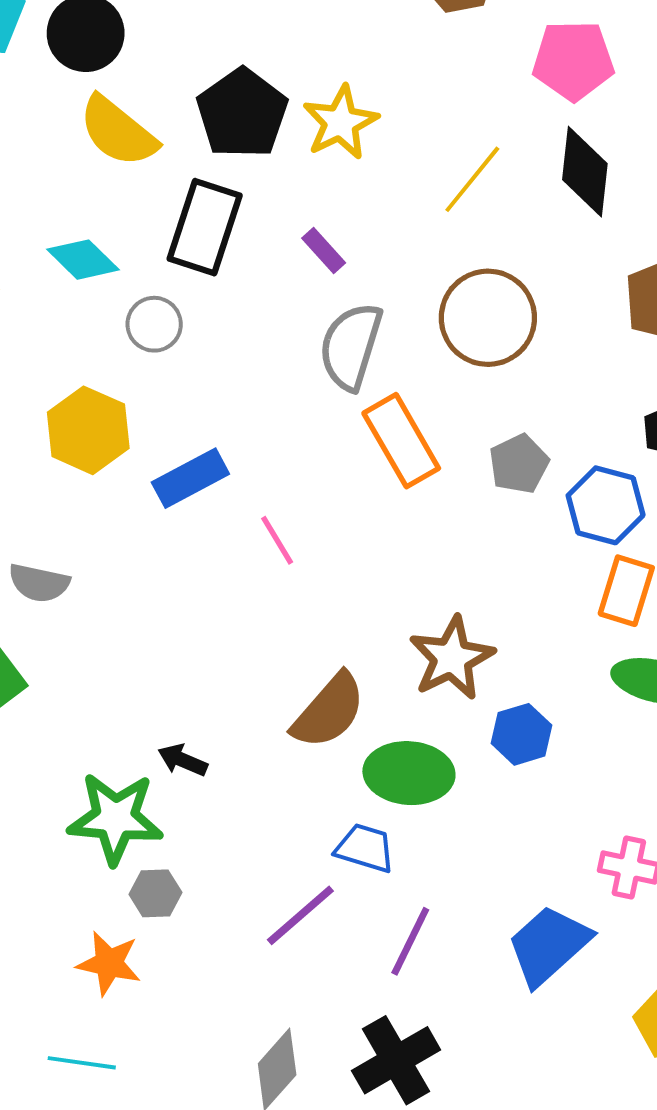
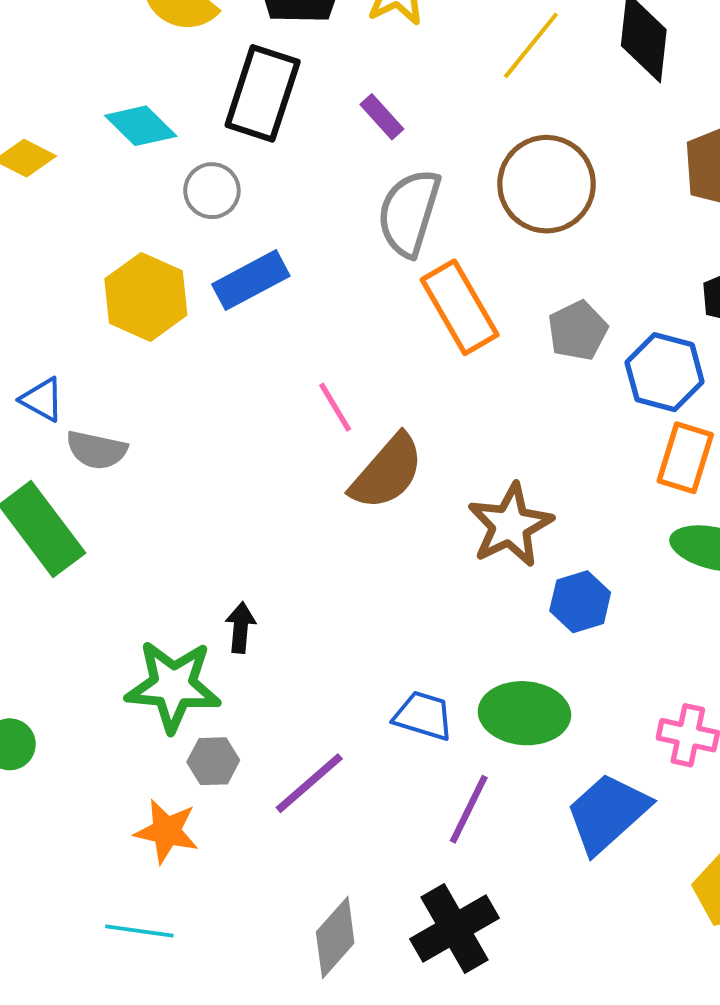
blue rectangle: (190, 478) -> (251, 280), moved
brown semicircle: (329, 711) -> (387, 472), moved
black arrow: (183, 760) -> (240, 628), turned 72
green ellipse: (409, 773) -> (524, 713), moved
purple line: (300, 915) -> (309, 783), moved

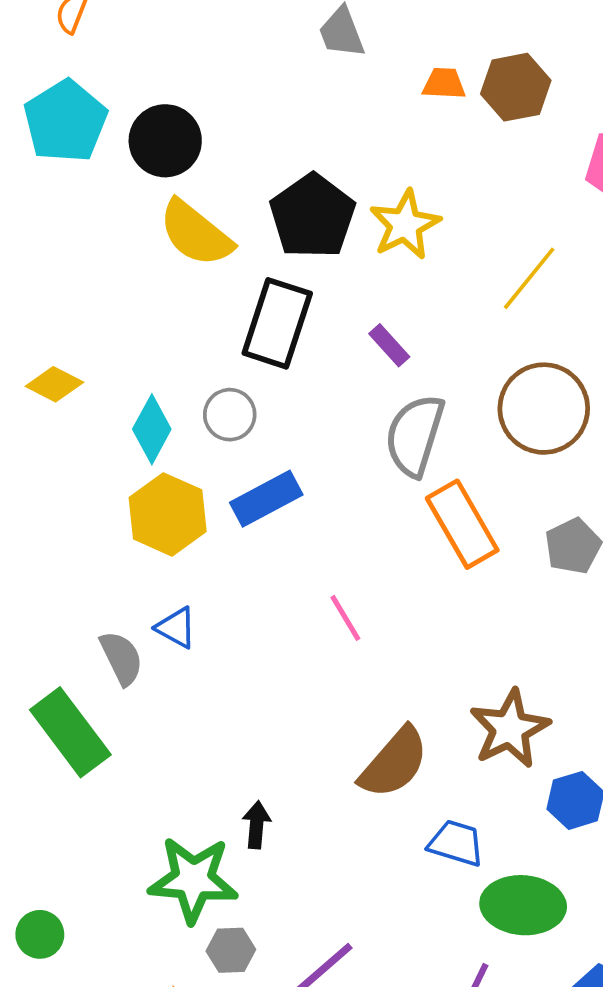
cyan diamond: (141, 126) -> (152, 429), moved, turned 74
blue triangle: (42, 399) -> (176, 628), moved
gray semicircle: (97, 450) -> (121, 658), turned -128
brown semicircle: (387, 472) -> (394, 763), moved
blue trapezoid: (423, 716) -> (456, 843), moved

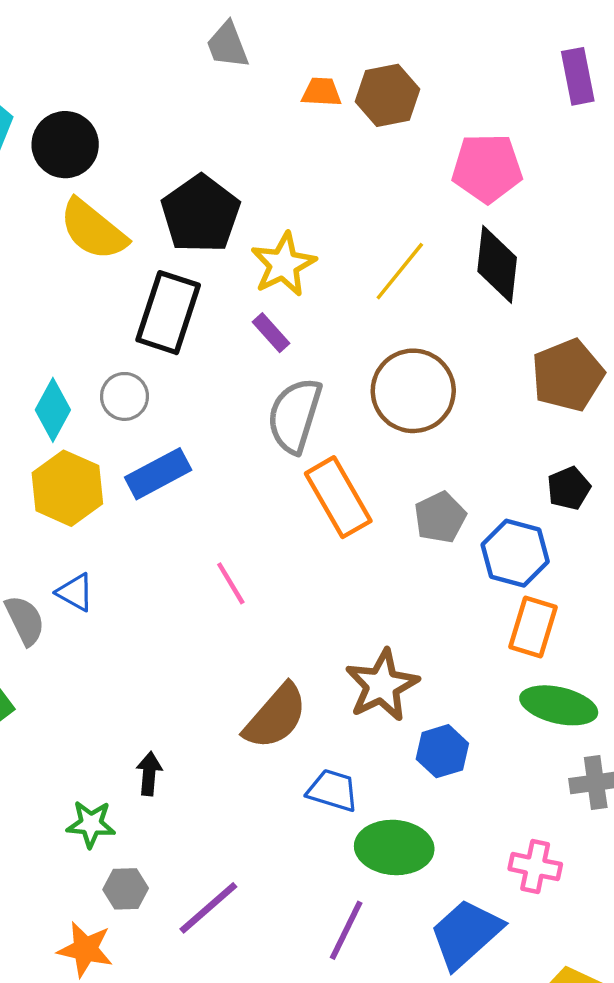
yellow star: (405, 225) -> (283, 264), moved
green star: (193, 880) -> (91, 824), size x0.6

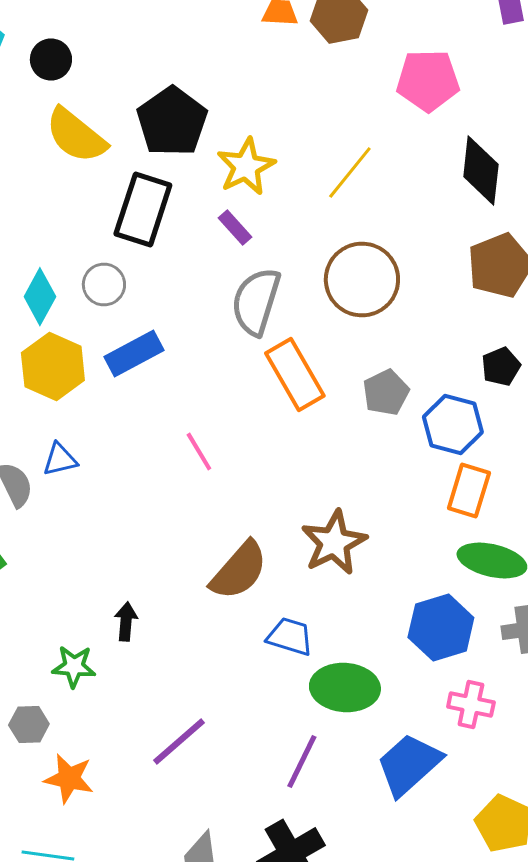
black circle: (65, 145) -> (51, 60), size x0.7
black diamond: (497, 264) -> (481, 170), moved
blue triangle: (75, 592) -> (60, 460), turned -42
blue hexagon: (442, 751) -> (441, 628), moved, size x1.4
gray hexagon: (126, 889) -> (29, 724), moved

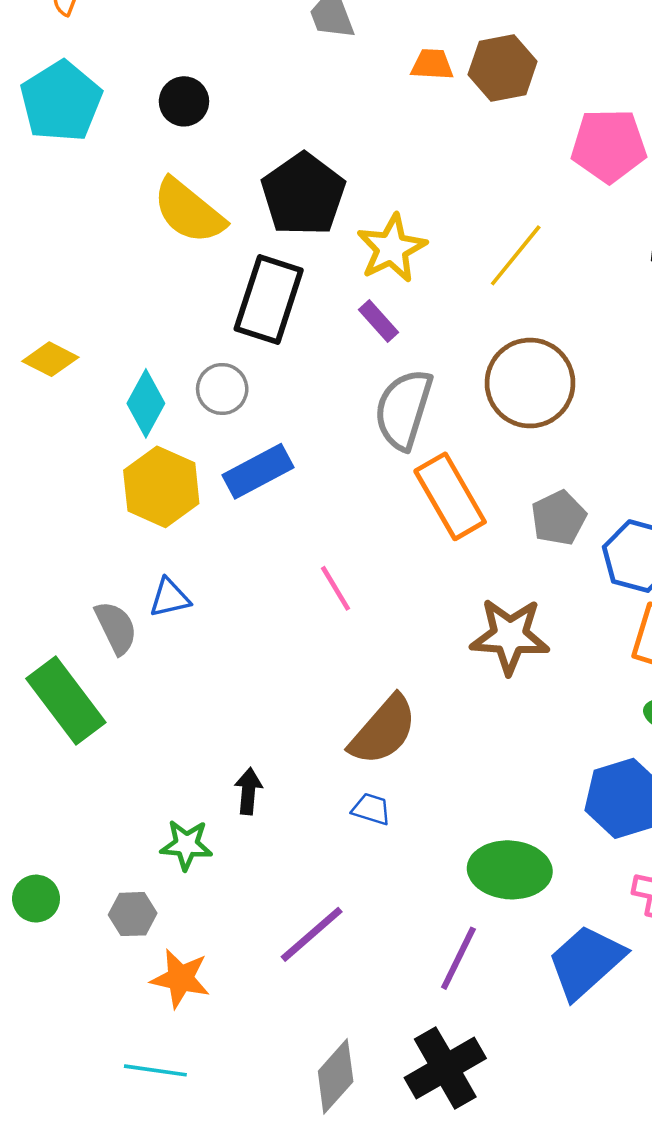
black circle: (51, 60) -> (184, 101), moved
brown star: (334, 542) -> (510, 636), moved, turned 30
blue trapezoid: (290, 636) -> (371, 809), moved, size x0.7

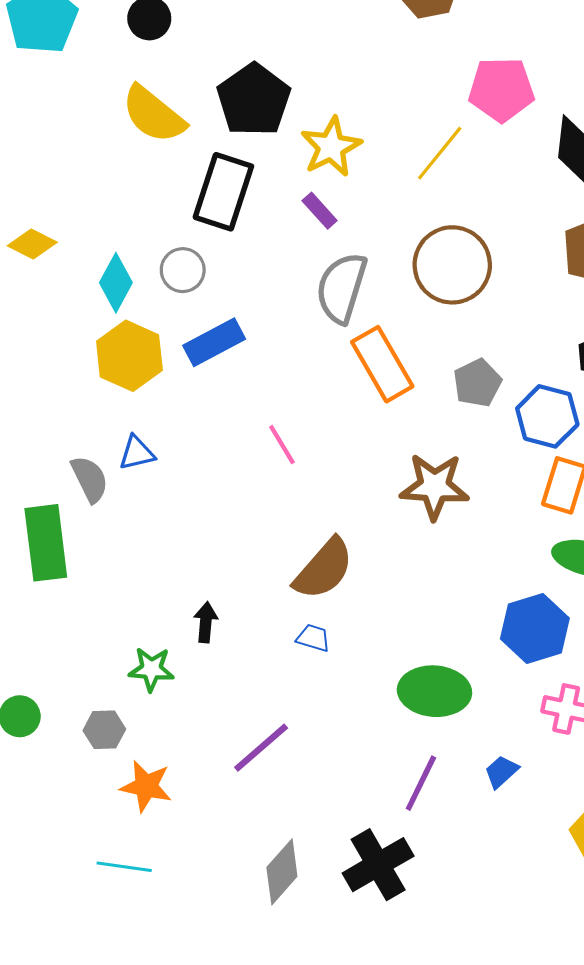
pink pentagon: (609, 146) -> (501, 89), moved
green rectangle: (66, 700) -> (46, 543), turned 30
purple line: (458, 958) -> (421, 783), moved
blue trapezoid: (586, 962) -> (501, 772), size x0.5

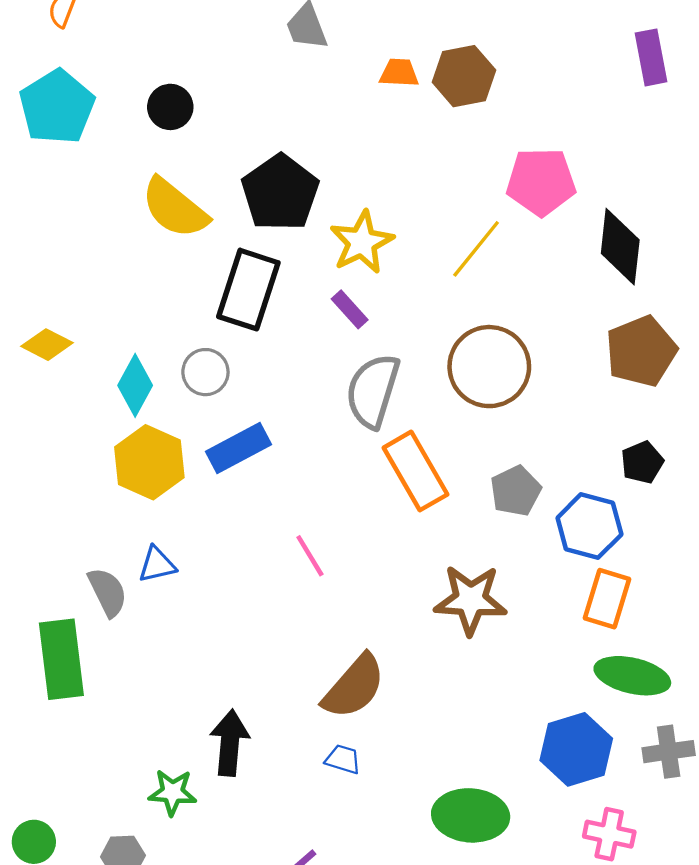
black arrow: (206, 622) -> (230, 743), size x1.5

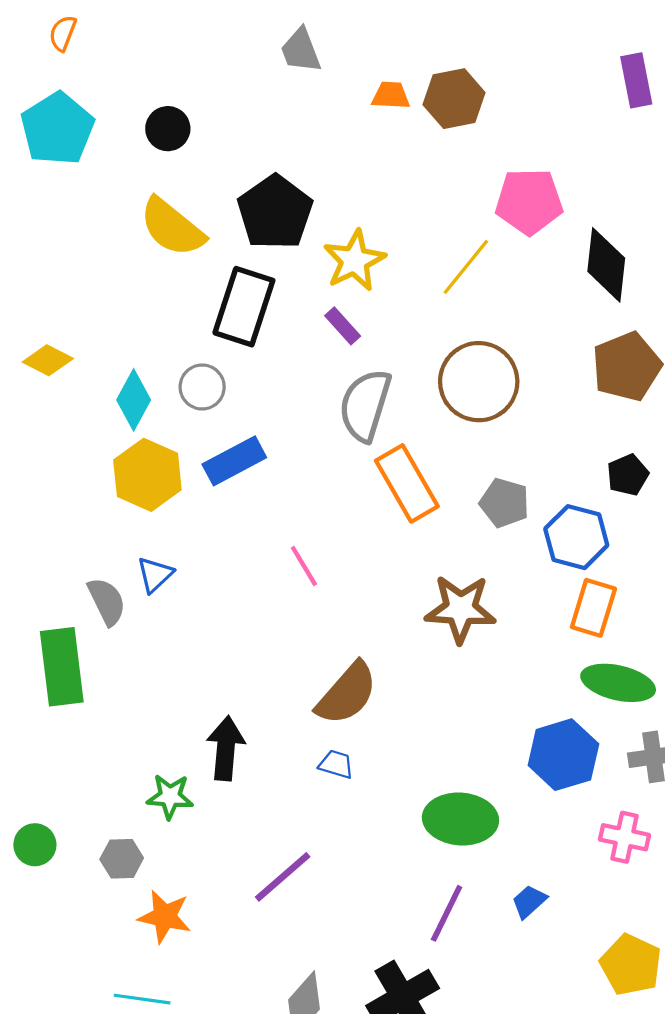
gray pentagon: (516, 491) -> (504, 503), turned -30
blue triangle: (157, 565) -> (155, 575), turned -30
pink cross: (609, 834) -> (625, 837), moved

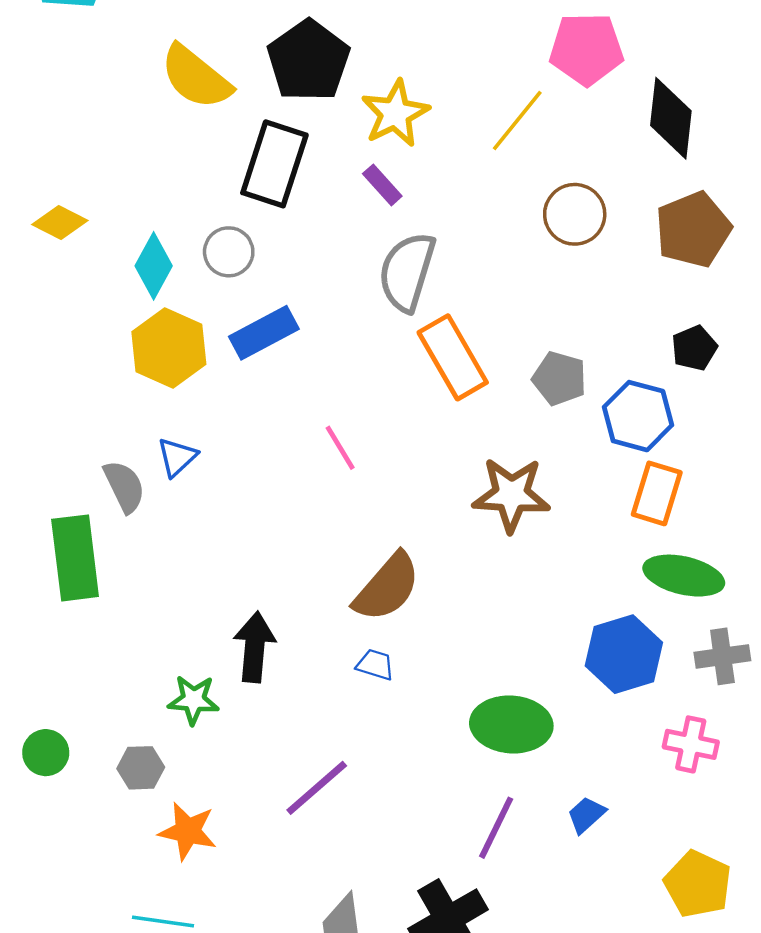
brown circle: (479, 382) -> (575, 214), moved, size x0.7

